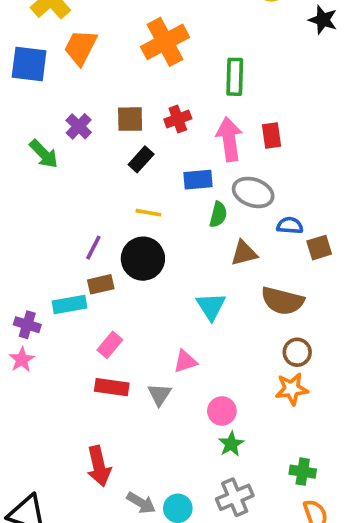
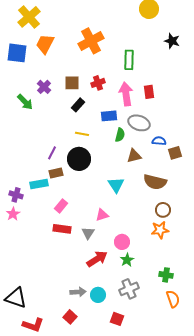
black star: (323, 20) -> (172, 41), moved
red arrow: (99, 466) -> (97, 259), moved, turned -110
gray arrow: (141, 503) -> (78, 292), turned -35

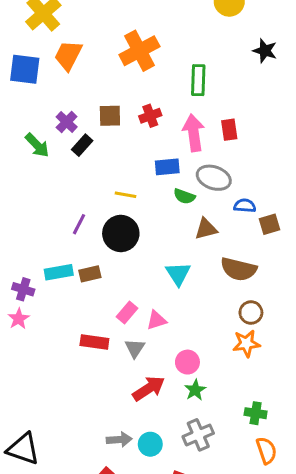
black rectangle: (78, 105) -> (82, 145), moved
green semicircle: (120, 135) -> (184, 196), turned 96
brown rectangle: (56, 173) -> (90, 274), moved
pink rectangle: (61, 206) -> (127, 313), moved

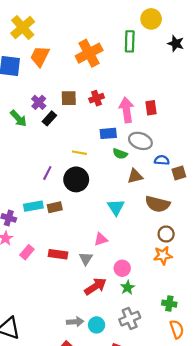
black star: (265, 51) -> (176, 44), moved
green rectangle: (198, 80) -> (130, 41), moved
pink rectangle: (127, 313) -> (27, 252), moved

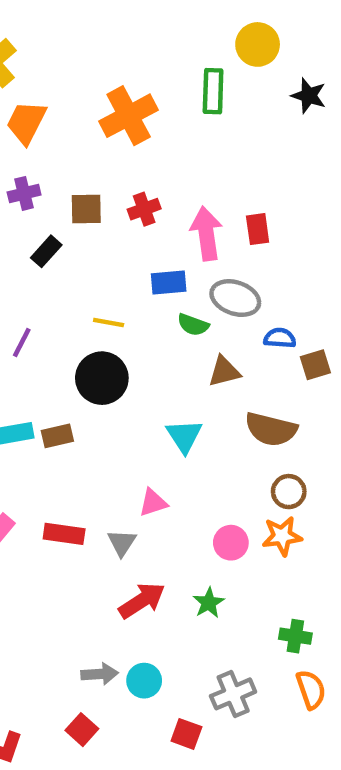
purple cross: (39, 102) -> (24, 193), moved, turned 32
purple line: (47, 173) -> (22, 343), moved
pink circle: (122, 268) -> (231, 543), moved
gray cross: (130, 319) -> (233, 694), moved

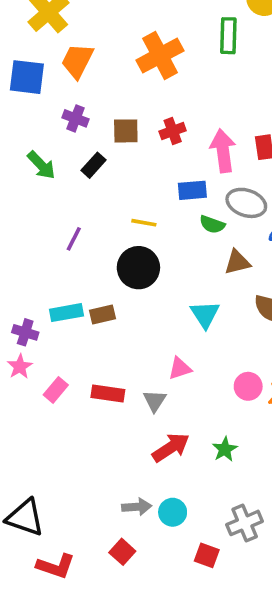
purple cross: (24, 193) -> (76, 118), turned 35
pink circle: (231, 543) -> (248, 386), moved

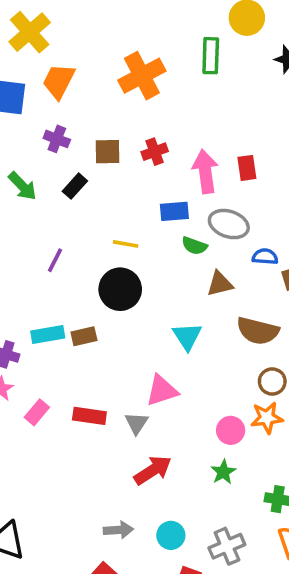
pink triangle: (180, 368) -> (162, 391), size x1.4
pink circle: (248, 386) -> (231, 430), moved
green star: (225, 449) -> (223, 472), moved
cyan circle: (173, 512) -> (171, 535), moved

